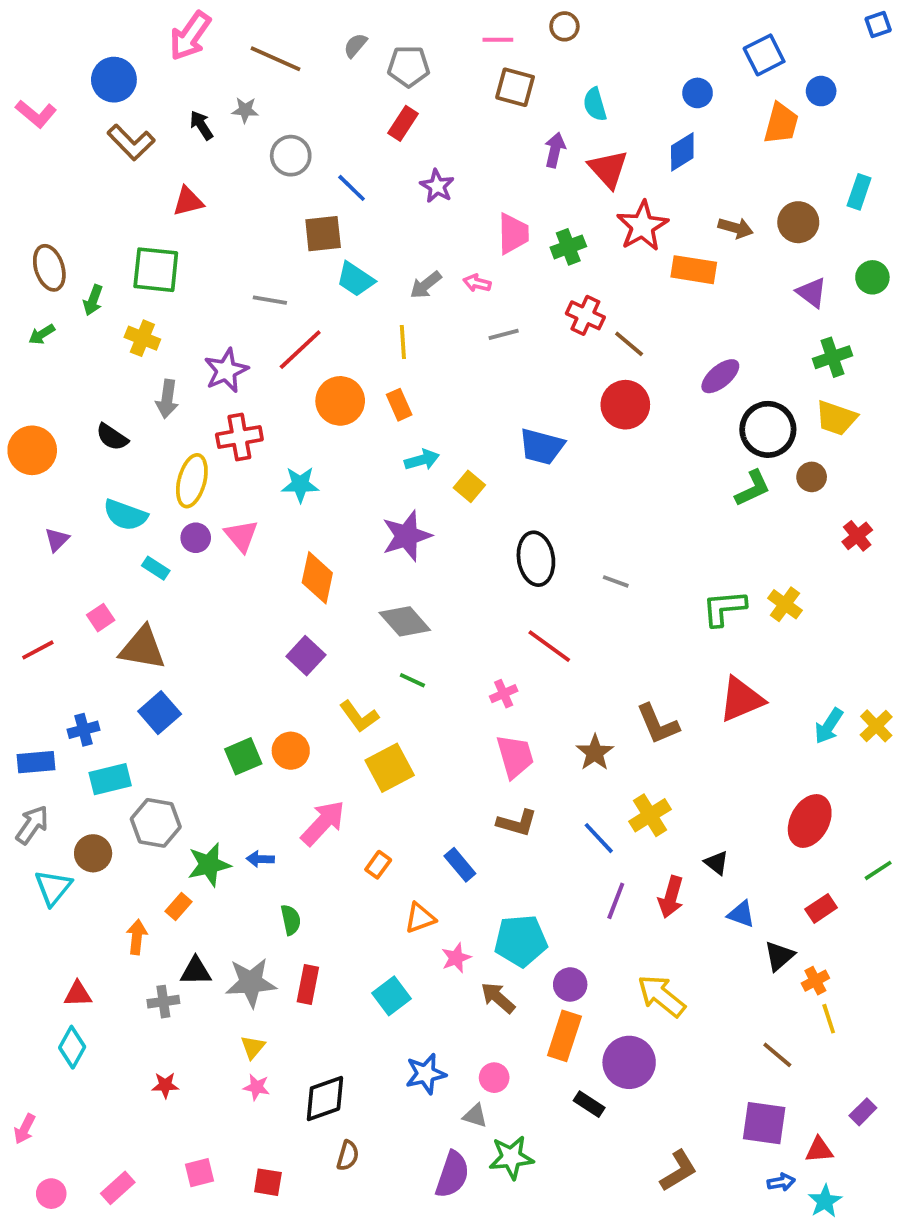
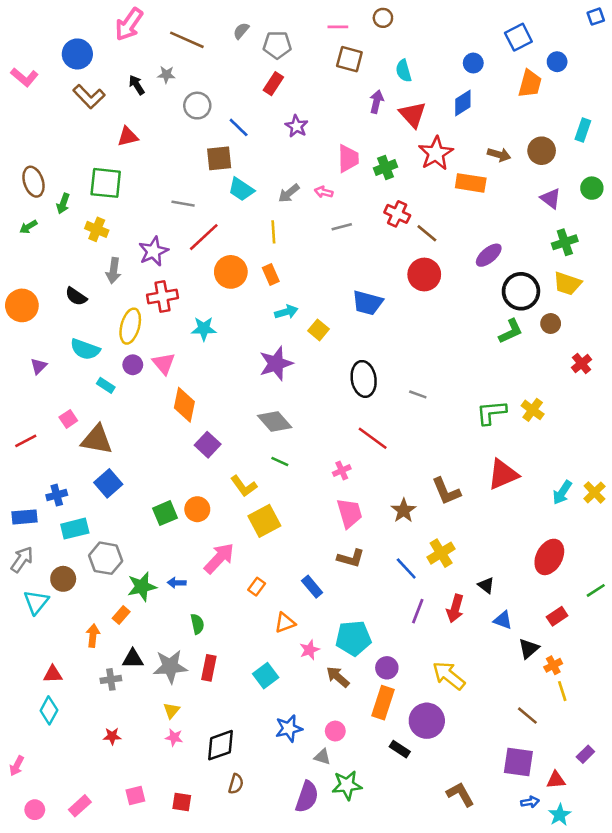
orange diamond: (317, 578) -> (184, 405), moved
brown L-shape: (679, 1171) -> (460, 794), turned -88

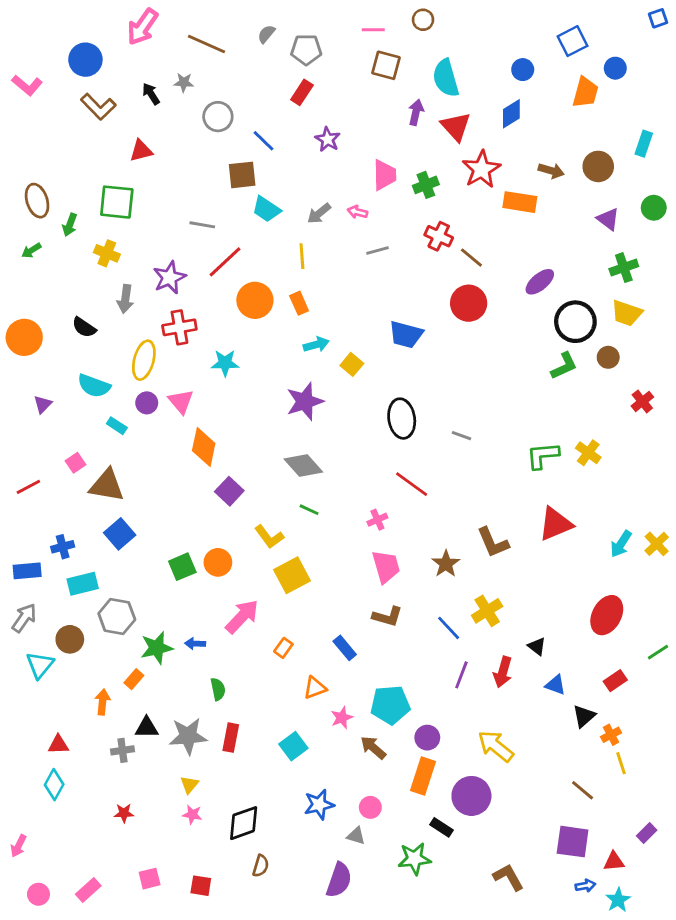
cyan semicircle: (404, 71) -> (446, 78), size x1.5
green star: (347, 785) -> (414, 859), moved

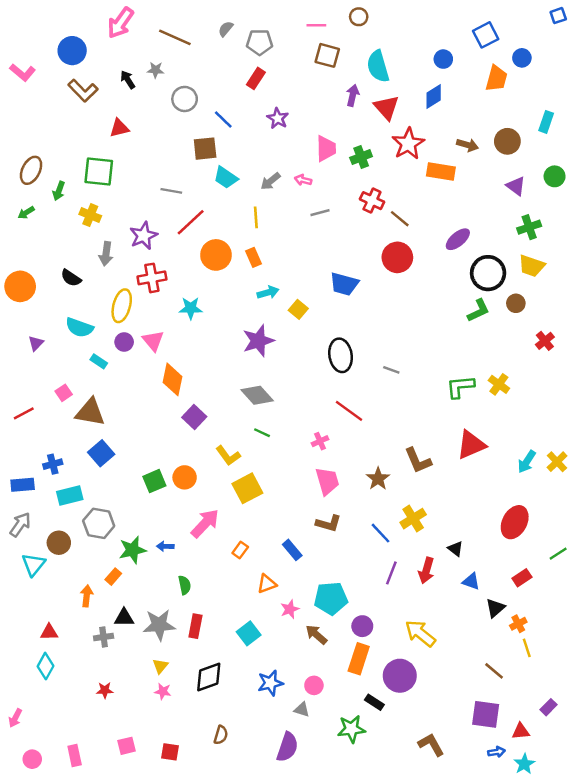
brown ellipse: (37, 201) -> (31, 170), turned 44
black diamond: (244, 823) -> (209, 677), moved
pink rectangle: (88, 890) -> (75, 756), turned -60

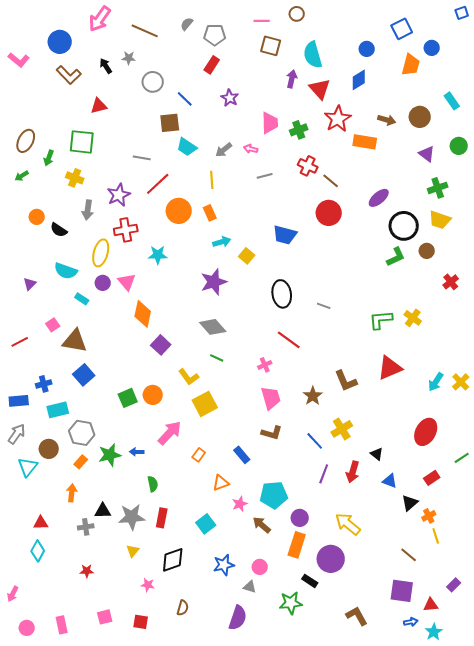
cyan rectangle: (546, 122) -> (452, 101), turned -54
orange circle: (20, 286) -> (37, 217), moved, size x0.6
orange rectangle: (113, 577) -> (81, 462), moved
pink star: (163, 691) -> (148, 585), moved

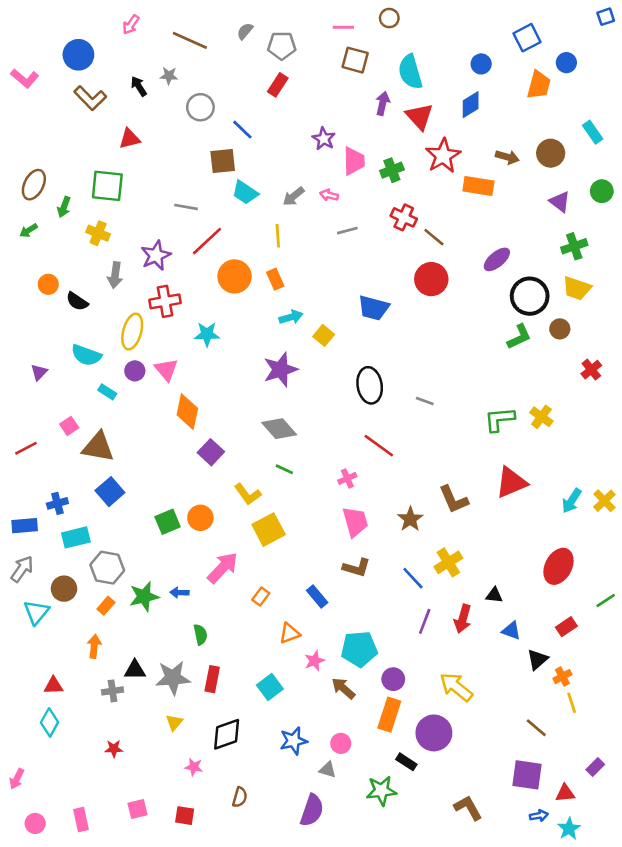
pink arrow: (100, 19) -> (131, 25), size x0.6
purple star: (230, 98) -> (324, 139), moved
black triangle: (377, 454) -> (494, 595), turned -32

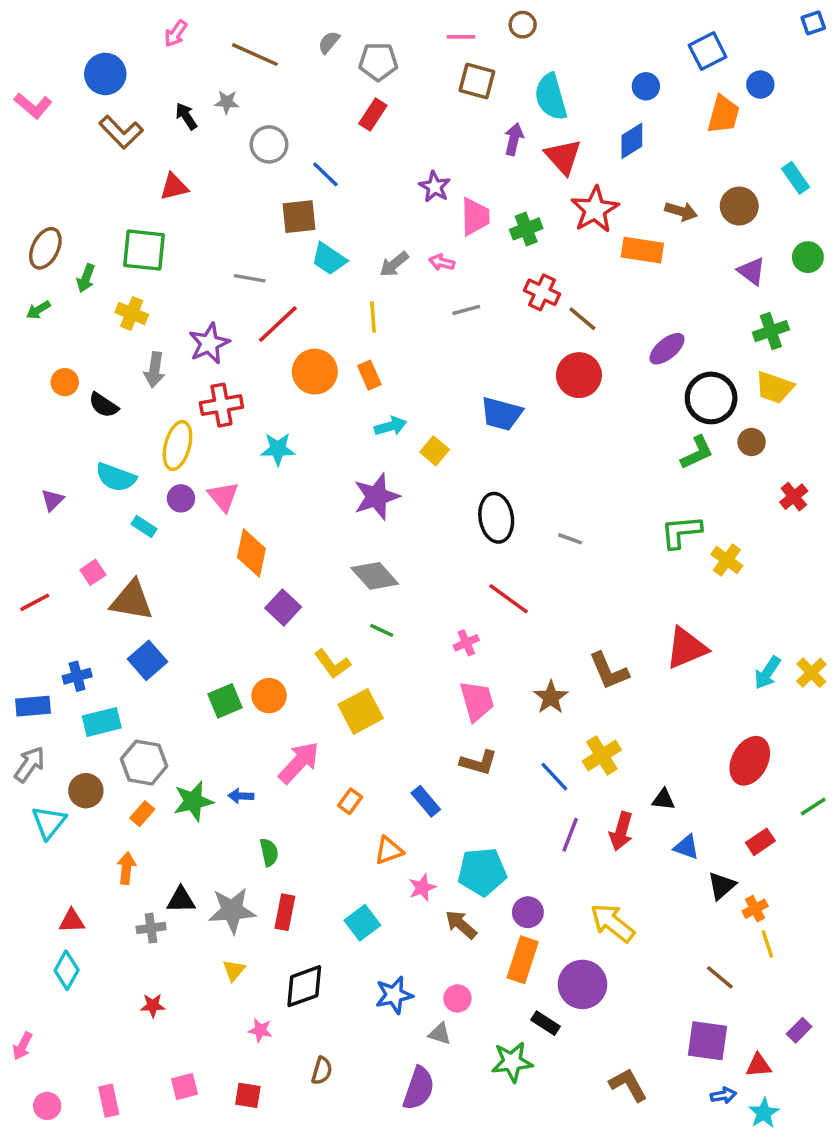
green L-shape: (499, 419) -> (681, 532), moved

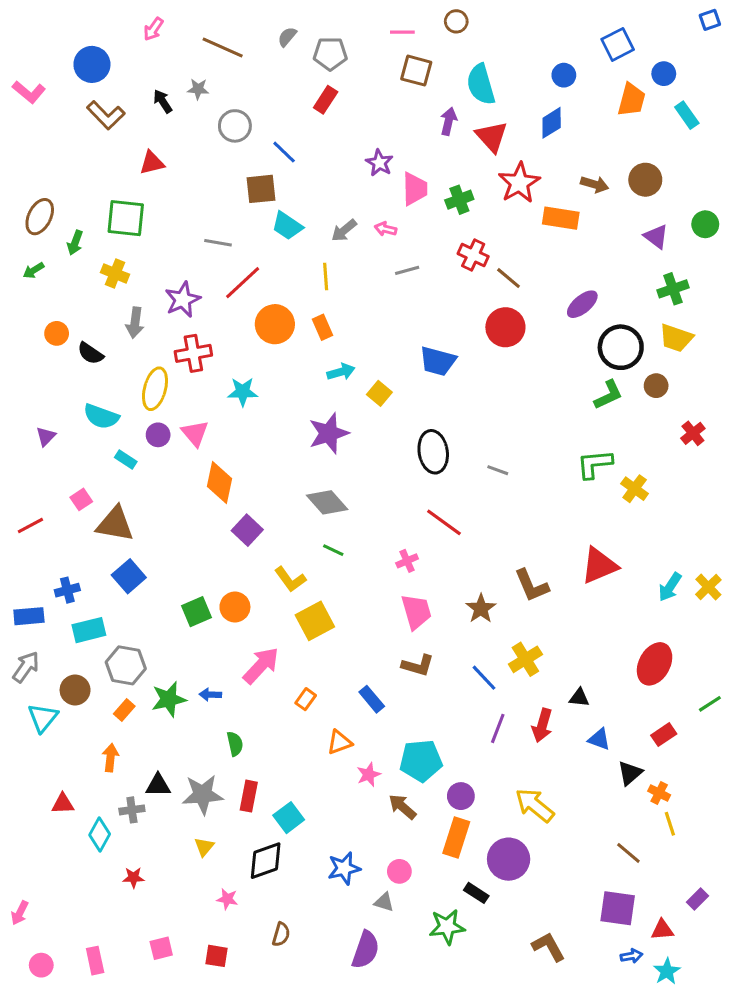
cyan rectangle: (796, 178) -> (687, 115), moved
orange cross: (755, 909) -> (659, 793), turned -35
cyan square: (362, 923) -> (289, 818), moved
cyan diamond: (67, 970) -> (100, 834), moved

